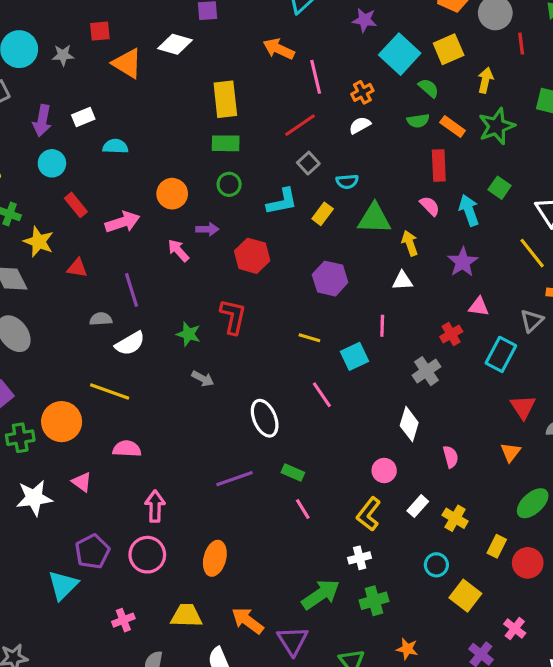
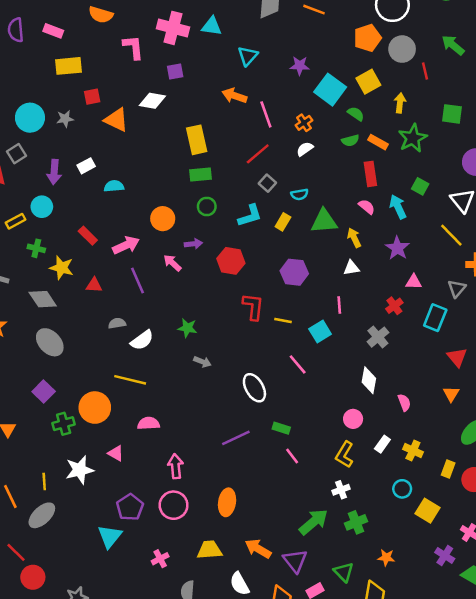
cyan circle: (52, 163) -> (42, 207), moved
purple line: (132, 290) -> (137, 281), moved
red L-shape: (233, 317) -> (253, 307), moved

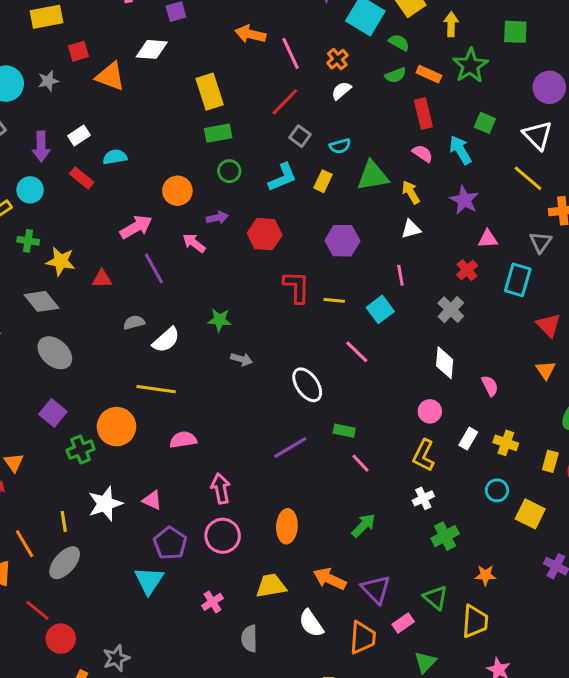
red rectangle: (88, 236) -> (82, 178), moved
pink triangle: (116, 453) -> (152, 500), moved
green arrow: (313, 522) -> (363, 525), moved, size x0.7

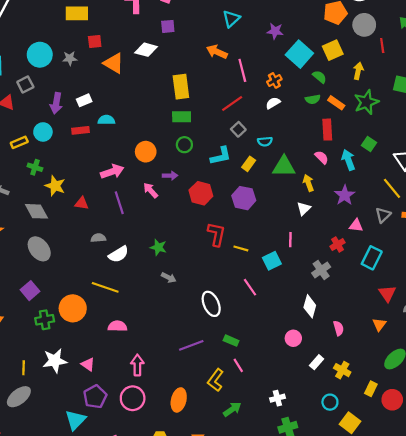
red rectangle: (82, 178) -> (81, 130), turned -56
white triangle: (411, 229) -> (304, 209), turned -40
purple hexagon: (342, 241) -> (244, 198), moved
gray triangle: (540, 242) -> (383, 215), moved
yellow L-shape: (424, 455) -> (215, 380), moved

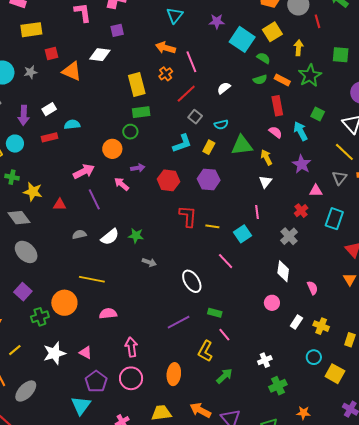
orange cross: (274, 80) -> (166, 74), moved
green circle: (184, 145) -> (130, 132), moved
white semicircle: (118, 254) -> (110, 237), moved
yellow line: (24, 368) -> (15, 350), moved, turned 56

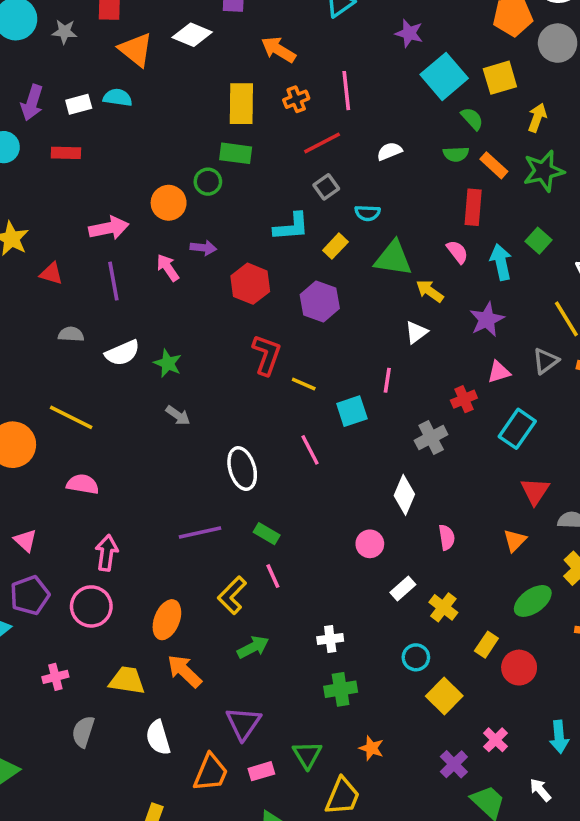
orange arrow: (166, 48) -> (278, 50), moved
cyan semicircle: (72, 125) -> (118, 98), moved
yellow arrow: (266, 157) -> (430, 291), turned -42
pink triangle: (316, 191) -> (499, 372), turned -32
orange arrow: (200, 410) -> (184, 671), moved

